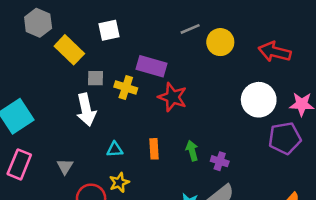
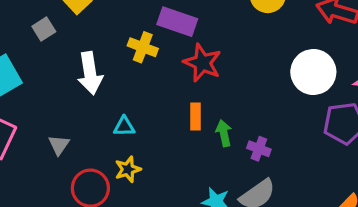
gray square: (96, 78) -> (44, 29), moved, turned -36
orange rectangle: (154, 149) -> (195, 116), moved

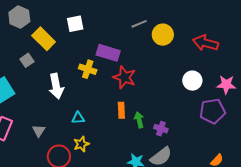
white circle: (313, 72) -> (192, 81), size x0.7

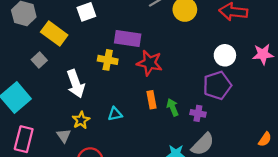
purple pentagon: (212, 111) -> (217, 85), moved
cyan triangle: (78, 118) -> (115, 114), moved
yellow star: (81, 144) -> (81, 120), moved

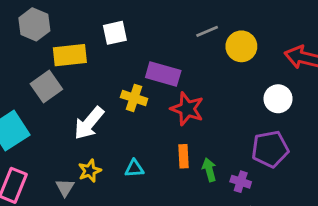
yellow rectangle: (54, 34) -> (70, 55), turned -50
white circle: (225, 55) -> (278, 99), moved
gray square: (39, 60) -> (46, 86), size x1.5
white arrow: (76, 84) -> (89, 123), turned 52

